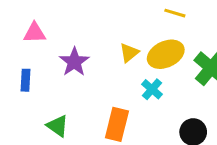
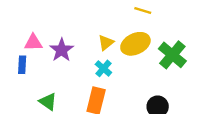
pink triangle: (35, 33) -> (33, 43), moved
cyan cross: (152, 89) -> (103, 68), moved

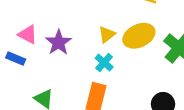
pink triangle: (33, 43) -> (28, 34), turned 30
blue rectangle: (22, 65) -> (16, 59), turned -70

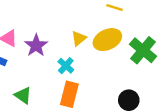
cyan cross: (104, 63) -> (66, 66), moved

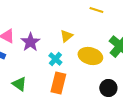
yellow ellipse: (107, 40) -> (90, 56), moved, turned 40

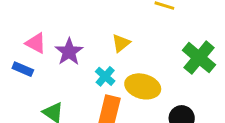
yellow ellipse: (90, 56) -> (143, 86), moved

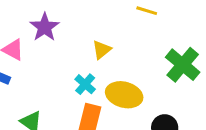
purple star: (69, 52) -> (45, 27), moved

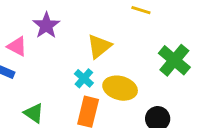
yellow triangle: (102, 50) -> (99, 46), size x1.4

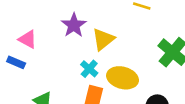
purple star: (46, 25) -> (74, 25), moved

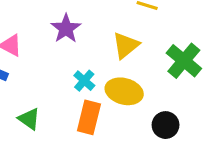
yellow triangle: (103, 39) -> (126, 45), moved

